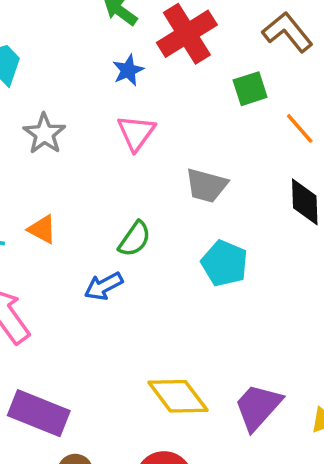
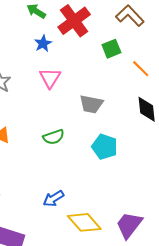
green semicircle: (135, 239) -> (54, 137), turned 40
blue arrow: (104, 286) -> (54, 199), moved

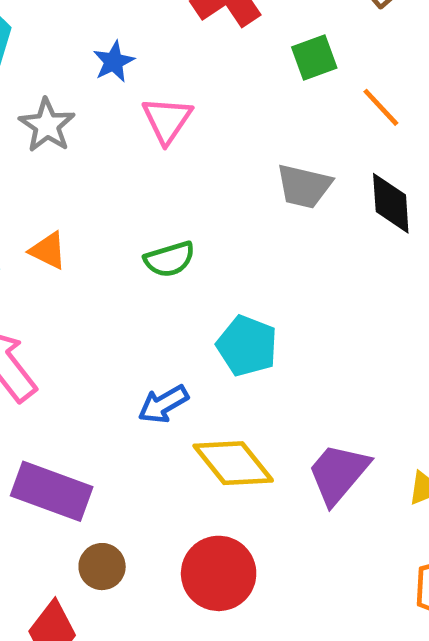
blue star: (43, 43) -> (114, 62), moved
gray trapezoid: (91, 104) -> (304, 186), moved
cyan pentagon: (105, 147) -> (247, 346), moved

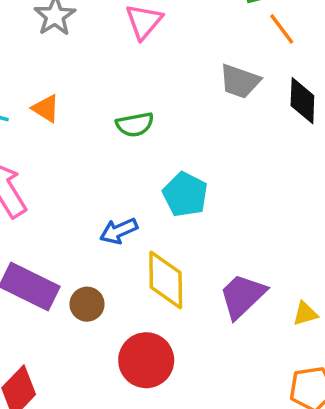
orange line: (381, 107) -> (282, 29), moved
yellow diamond: (233, 463) -> (166, 280), turned 32
brown circle: (102, 567) -> (87, 304), moved

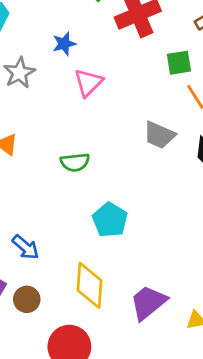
blue arrow: (119, 231) -> (26, 247), moved, turned -120

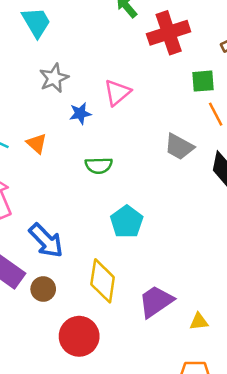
blue star: (64, 44) -> (80, 113), moved
blue arrow: (26, 247) -> (46, 241), size x1.4

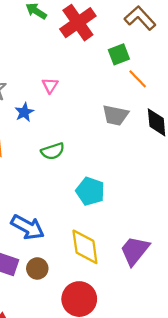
pink triangle: (117, 93) -> (50, 85), size x0.7

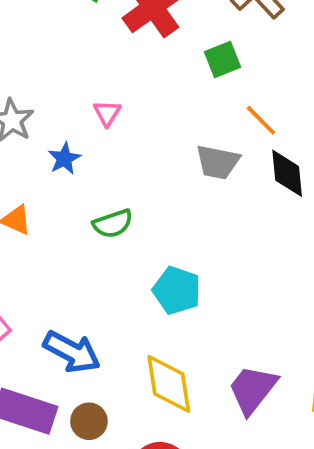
orange line: (138, 79) -> (261, 120), moved

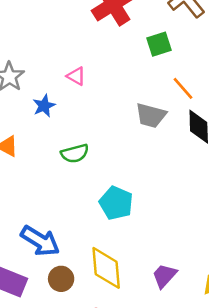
pink triangle: (107, 113) -> (76, 76), turned -36
purple trapezoid: (253, 389) -> (164, 276), size x0.7
brown circle: (89, 421) -> (61, 279), moved

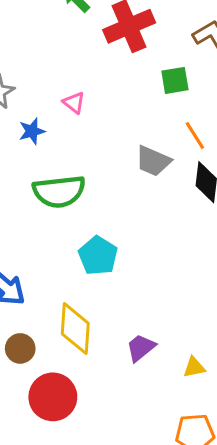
green semicircle: (75, 153) -> (59, 191), size x1.6
brown circle: (61, 279) -> (20, 348), moved

